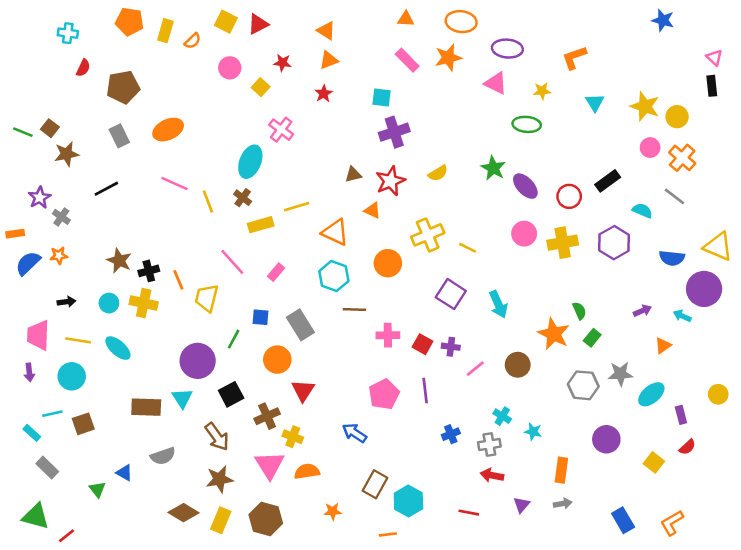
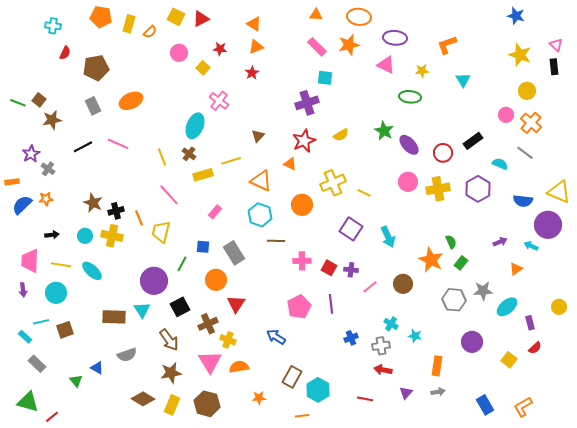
cyan square: (381, 97) -> (325, 78), moved
yellow star: (645, 106) -> (520, 55), moved
brown triangle: (353, 175) -> (258, 136), moved, turned -32
pink line: (174, 184) -> (118, 144), moved
pink line: (232, 262) -> (169, 195), moved

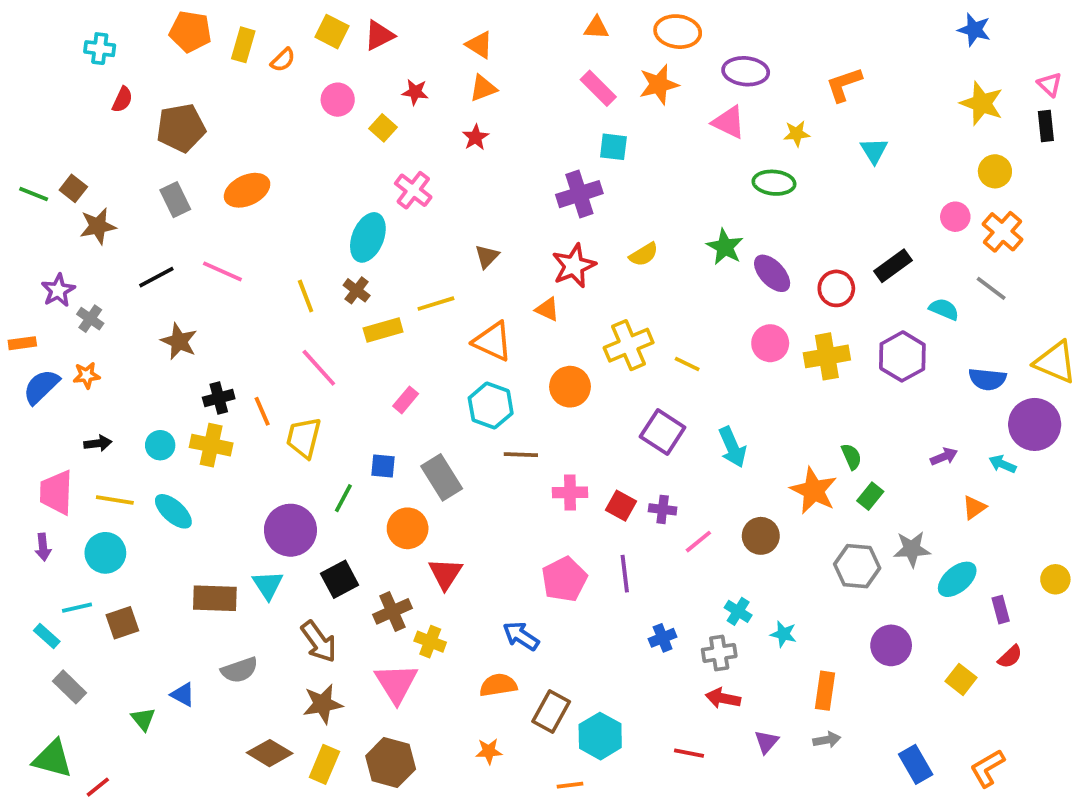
brown star: (93, 203) -> (179, 341), moved
orange semicircle: (239, 367) -> (498, 685), moved

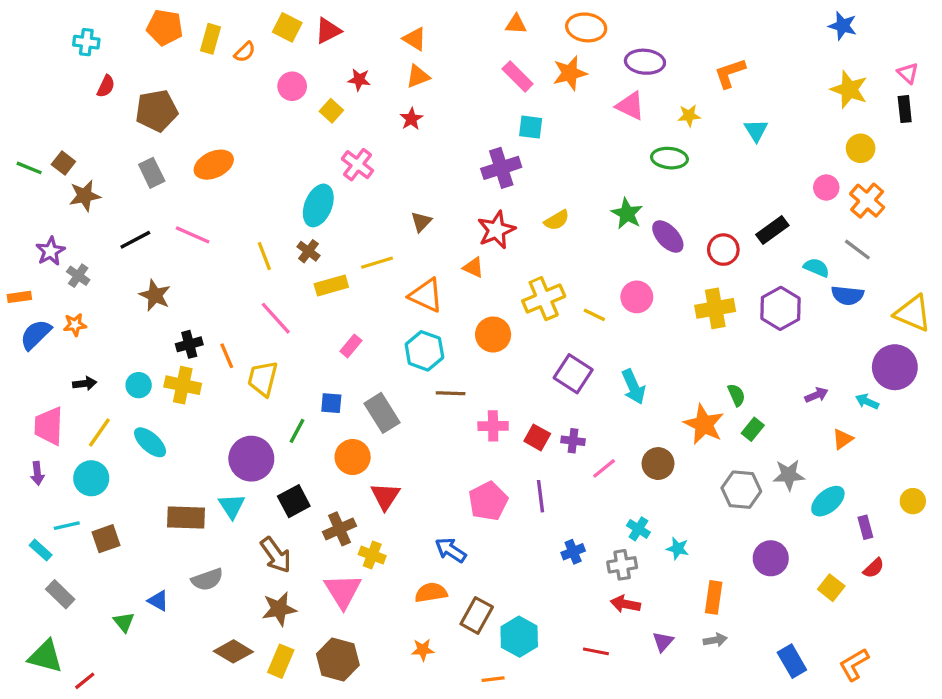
pink circle: (770, 343) -> (637, 297), moved
blue semicircle: (987, 379) -> (847, 295), moved
yellow line: (115, 500) -> (99, 433), turned -64

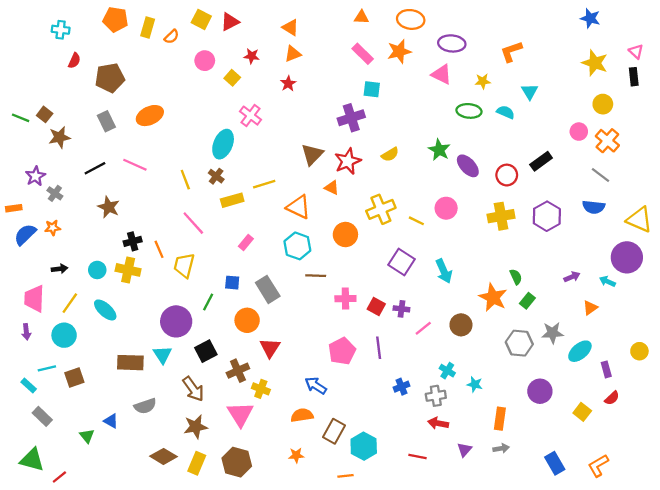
brown triangle: (421, 222) -> (312, 154), moved, size x1.5
cyan semicircle: (816, 268) -> (506, 112), moved

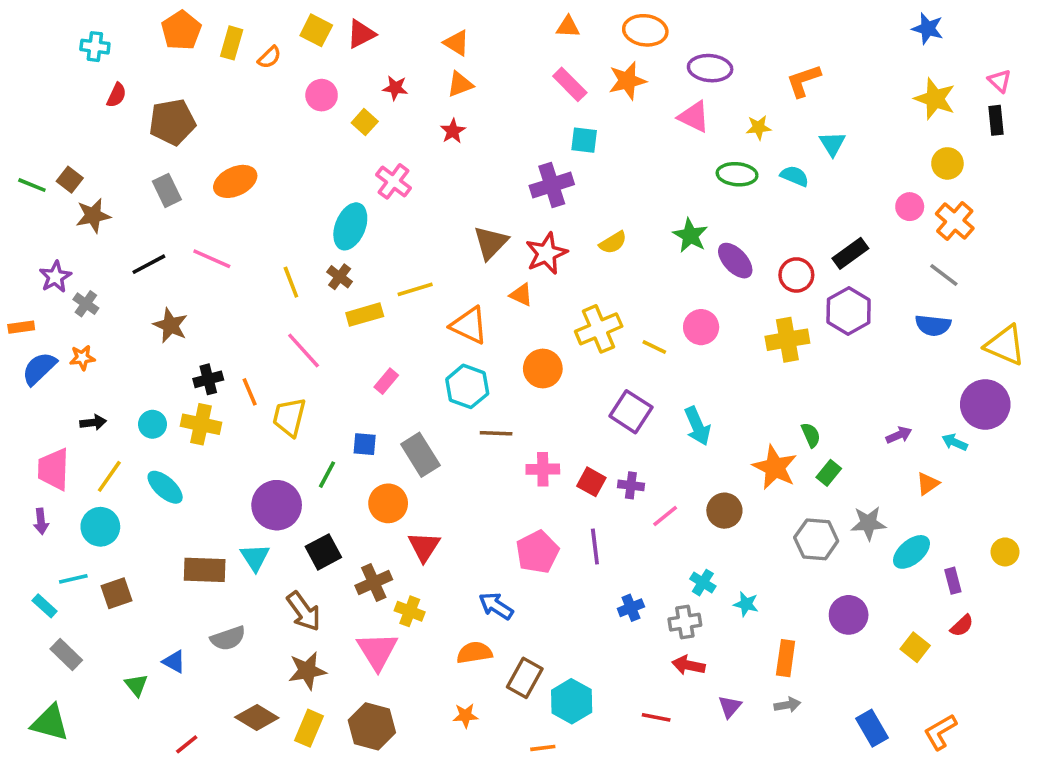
orange pentagon: (116, 19) -> (181, 30), turned 30
purple hexagon: (547, 216) -> (849, 311), moved
red line: (59, 477) -> (187, 744), moved

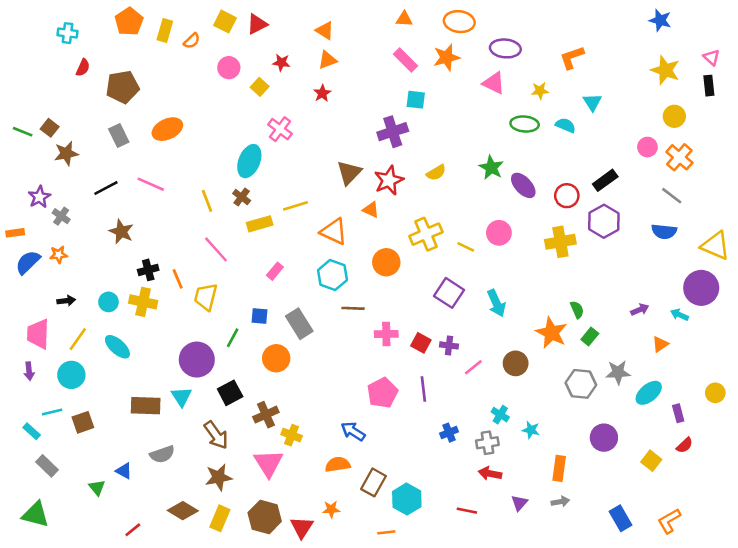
red triangle: (424, 547) -> (302, 527), moved

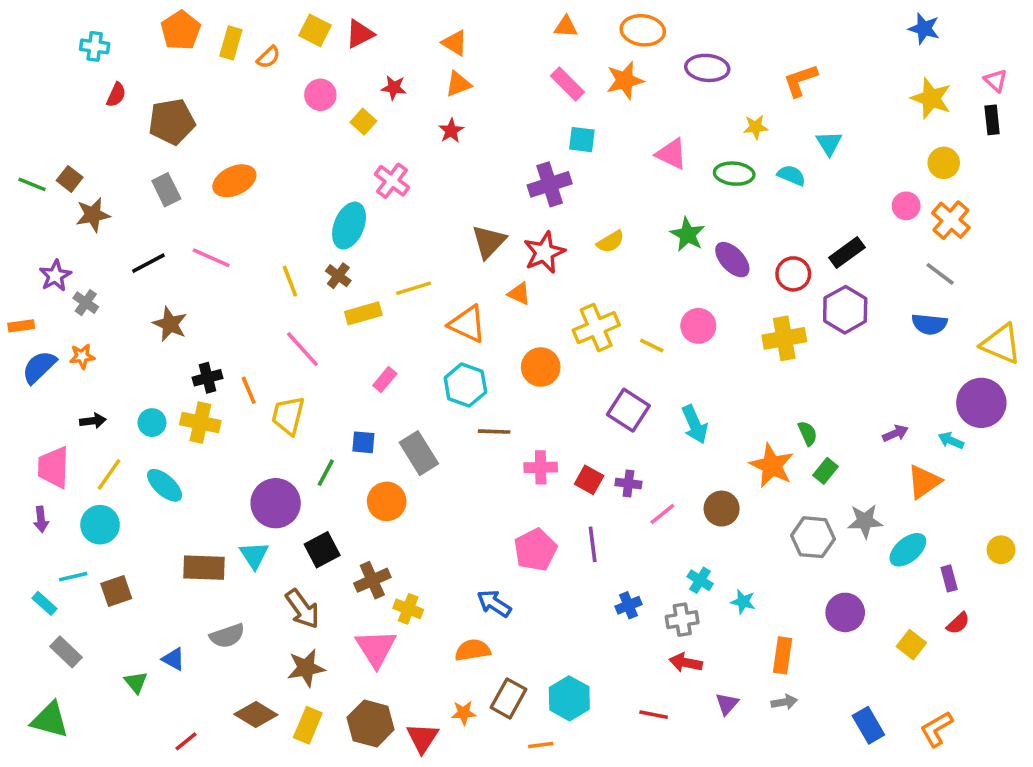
pink triangle: (494, 83) -> (671, 154), moved
orange triangle: (660, 344) -> (924, 482), size x1.5
brown rectangle: (373, 482) -> (508, 698), moved

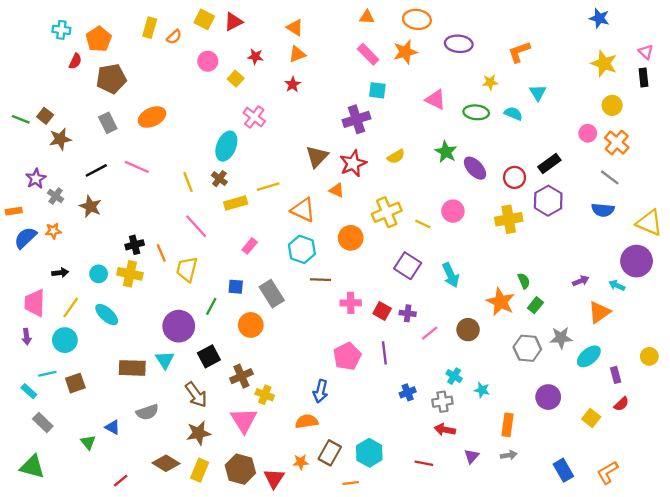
orange pentagon: (181, 30) -> (99, 39), moved
brown star: (170, 324) -> (90, 206), moved
blue arrow: (494, 603) -> (320, 391), turned -110

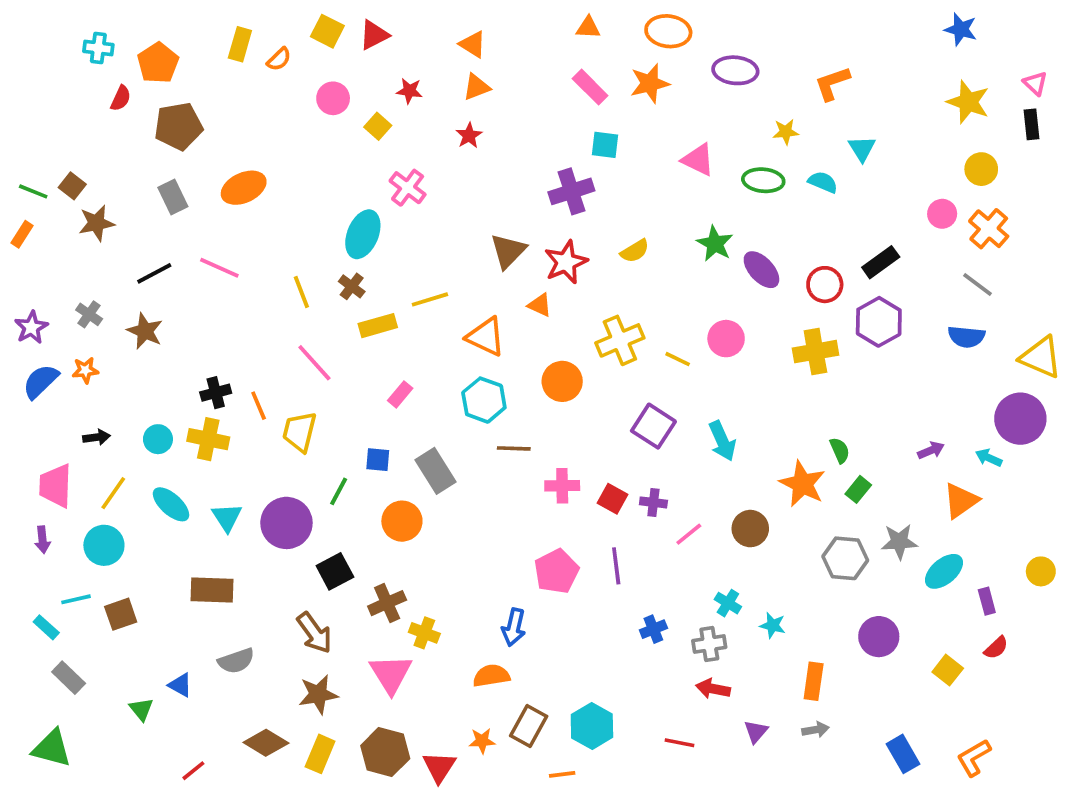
purple star: (36, 179) -> (31, 327), moved
orange rectangle: (14, 211) -> (22, 234), moved, turned -49
cyan triangle: (165, 360) -> (227, 517), moved

